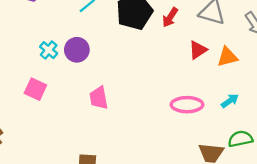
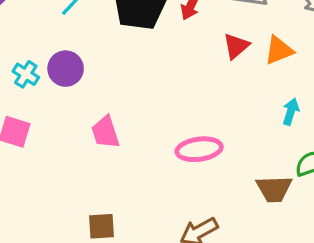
cyan arrow: (230, 101) -> (291, 112), turned -30
pink ellipse: (187, 105) -> (199, 149), moved

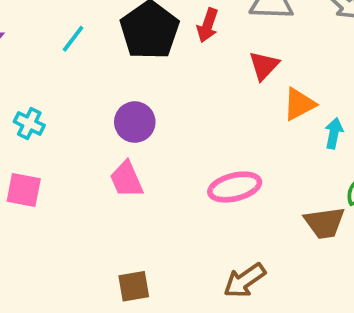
orange triangle: (279, 50) -> (299, 104), moved
purple circle: (66, 69) -> (135, 122), moved

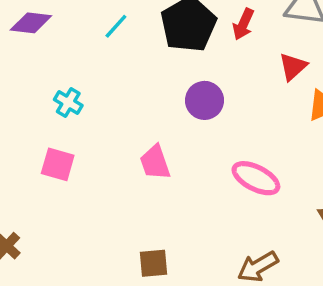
purple circle: (135, 122) -> (204, 100), moved
pink ellipse: (235, 187) -> (256, 178), turned 36

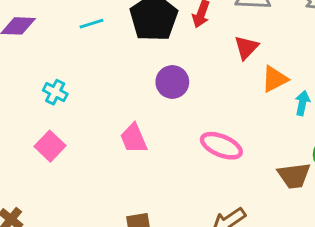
cyan line: (116, 26) -> (92, 24), turned 35
pink square: (58, 164) -> (50, 146), turned 32

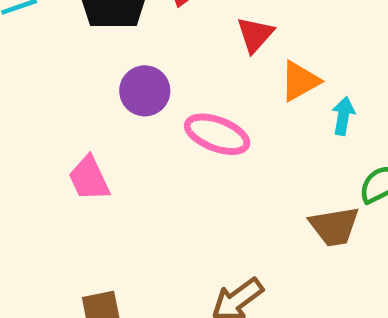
pink ellipse: (221, 146) -> (217, 134), moved

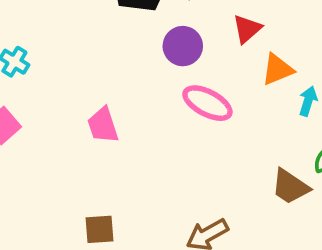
purple circle: (145, 91) -> (183, 46), moved
brown trapezoid: (334, 226) -> (290, 187), turned 36

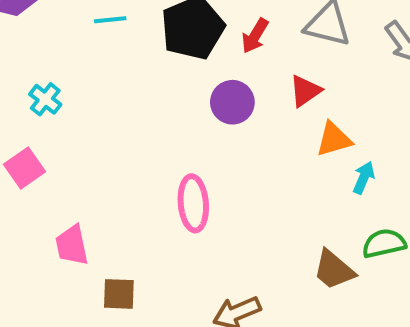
pink ellipse: (207, 103) -> (193, 203), moved, turned 51
pink trapezoid: (103, 125) -> (72, 245), moved

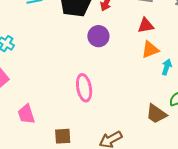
red triangle: (305, 91) -> (146, 25), moved, turned 30
brown square: (119, 294) -> (63, 136), moved

